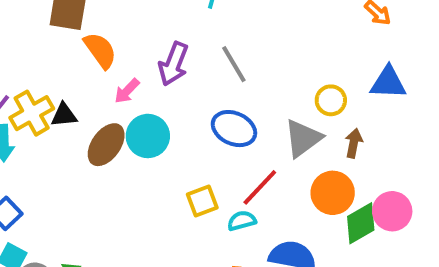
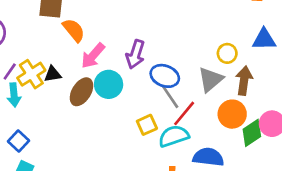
purple arrow: (174, 64) -> (135, 54), moved
gray line: (234, 64) -> (170, 97), moved
pink arrow: (127, 91) -> (93, 56), size x1.5
brown arrow: (354, 143) -> (244, 81), size x1.5
cyan semicircle: (242, 221) -> (174, 136), size x1.6

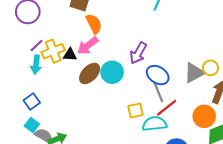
pink arrow: (93, 56) -> (88, 46), moved
gray triangle: (210, 79) -> (194, 73), moved

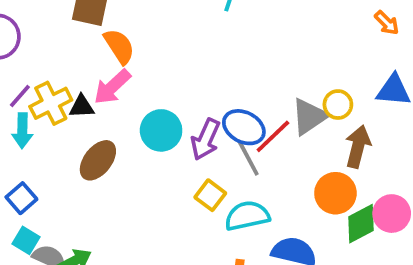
purple arrow: (138, 53) -> (206, 139), moved
brown ellipse: (90, 73) -> (98, 160), moved
red line: (167, 108) -> (273, 136), moved
yellow square: (135, 110) -> (210, 195), turned -35

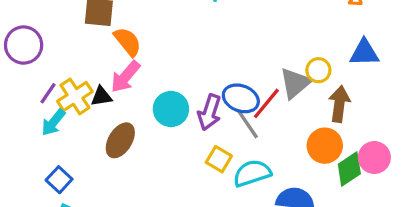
cyan arrow: (22, 131) -> (53, 122), turned 44

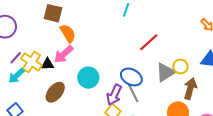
yellow cross: (75, 96) -> (31, 62), turned -30
red line: (266, 103) -> (149, 42), moved
purple arrow: (209, 112) -> (114, 95), moved

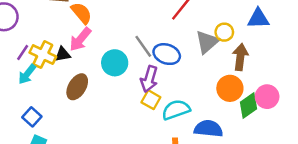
gray line: (133, 93) -> (143, 46), moved

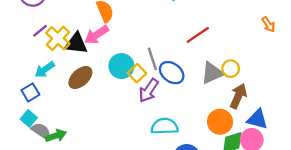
blue triangle: (258, 19) -> (257, 119), moved
black triangle: (63, 54) -> (76, 44), size x1.5
cyan arrow: (27, 74) -> (45, 70), moved
yellow square: (151, 100) -> (137, 73), moved

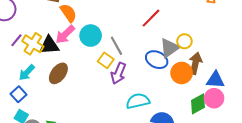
cyan circle: (121, 66) -> (91, 36), moved
blue ellipse: (172, 73) -> (157, 60), moved
orange circle: (220, 122) -> (182, 73), moved

